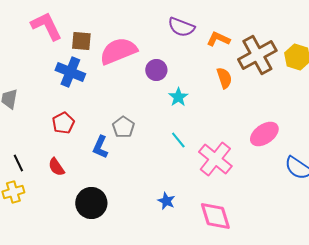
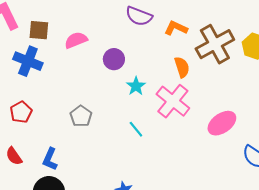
pink semicircle: (118, 51) -> (76, 40), size x0.6
blue L-shape: (100, 147) -> (50, 159), moved
pink cross: (215, 159) -> (173, 101), moved

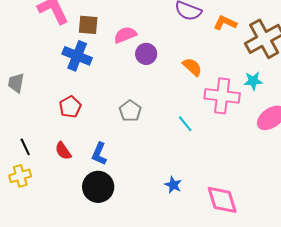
purple circle: (114, 59) -> (146, 54), moved
orange semicircle: (182, 67) -> (192, 67), moved, turned -30
cyan star: (136, 86) -> (253, 81), moved, turned 30
pink cross: (173, 101) -> (222, 96), turned -32

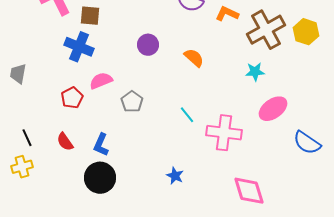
pink semicircle: (125, 35) -> (101, 81), moved
pink cross: (222, 96) -> (224, 133), moved
pink diamond: (222, 200) -> (249, 191), moved

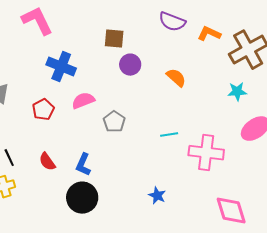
brown square: (90, 16) -> (114, 39), moved
red pentagon: (72, 98) -> (43, 110), moved
cyan line: (187, 115) -> (169, 135), turned -60

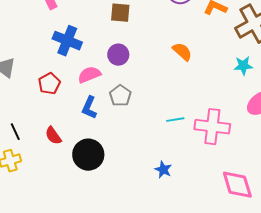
purple circle: (130, 65) -> (118, 55), moved
cyan line: (169, 135) -> (175, 120), moved
blue L-shape: (83, 165) -> (89, 108), moved
black circle: (82, 198) -> (88, 155), moved

